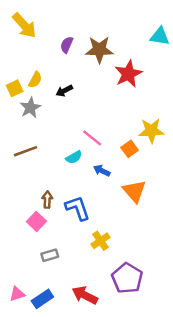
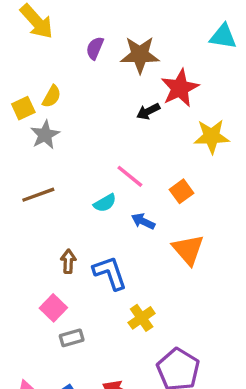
black arrow: (64, 91) -> (148, 111), moved
yellow star: (151, 131) -> (211, 136), moved
pink square: (36, 221) -> (53, 308), moved

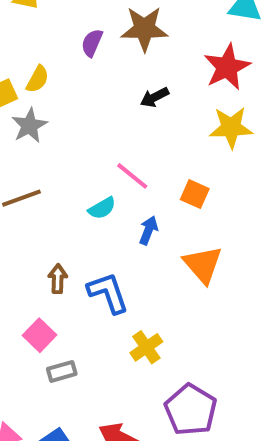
purple semicircle: (95, 48) -> (92, 43), moved
red star: (180, 88) -> (227, 67), moved
orange square: (181, 191) -> (195, 194), turned -30
blue arrow: (143, 221) -> (148, 230), turned 85

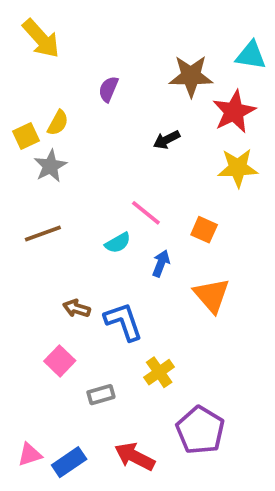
brown star: (144, 29) -> (191, 76), moved
brown arrow: (58, 279) -> (77, 308), turned -75
gray rectangle: (62, 371) -> (101, 395), moved

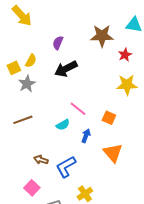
red star: (234, 112) -> (125, 55), size x0.6
black arrow: (167, 140) -> (66, 69), moved, size x1.6
blue L-shape: (123, 322) -> (66, 167), turned -100

